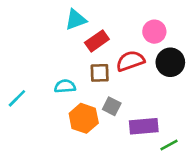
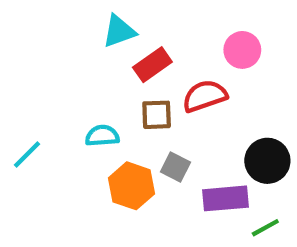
black circle: (170, 62) -> (267, 161), moved

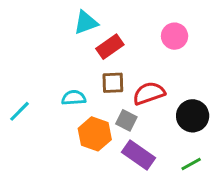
red semicircle: (205, 96) -> (149, 93), moved
purple rectangle: (226, 198) -> (138, 155), moved, turned 40

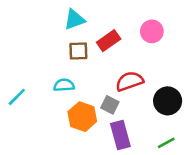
red rectangle: (110, 47) -> (109, 41), moved
brown square: (113, 83) -> (78, 51), moved
purple rectangle: (138, 155) -> (120, 135), turned 40

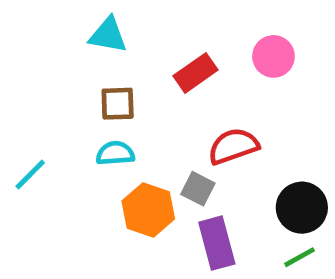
cyan triangle: (74, 20) -> (108, 35), moved, turned 30
brown square: (78, 51) -> (118, 104), moved
black circle: (168, 101) -> (302, 208), moved

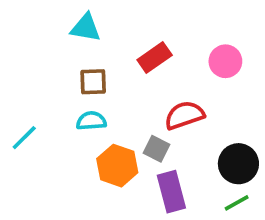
pink circle: (273, 56) -> (225, 61), moved

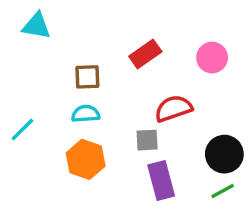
cyan triangle: (86, 28) -> (36, 26), moved
gray square: (156, 149) -> (147, 140), turned -30
orange hexagon: (117, 166) -> (86, 159), moved

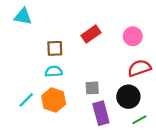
red semicircle: (173, 108) -> (139, 68), moved
cyan line: (22, 130) -> (26, 100), moved
black circle: (224, 154) -> (128, 97), moved

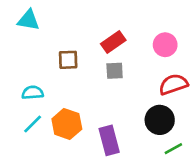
cyan semicircle: (54, 71) -> (33, 93), moved
gray square: (92, 88) -> (115, 71), moved
purple rectangle: (101, 113) -> (109, 140), moved

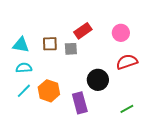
cyan triangle: (29, 20) -> (21, 45), moved
gray square: (115, 71) -> (71, 49), moved
black circle: (160, 120) -> (98, 80), moved

